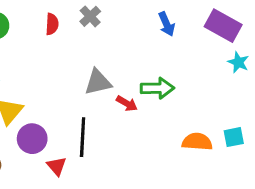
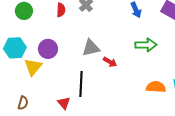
green arrow: (157, 88) -> (146, 45), moved
purple circle: (32, 139) -> (48, 49), moved

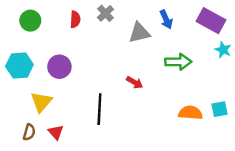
gray triangle: (91, 48) -> (139, 33), moved
yellow triangle: (33, 67) -> (41, 102), moved
red triangle: (64, 103) -> (56, 132), moved

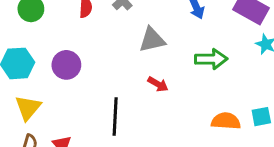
gray triangle: (139, 33) -> (152, 40), moved
yellow triangle: (41, 102) -> (28, 108), moved

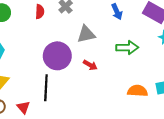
purple circle: (66, 65) -> (57, 56), moved, size x1.4
black line: (115, 117) -> (46, 88), moved

